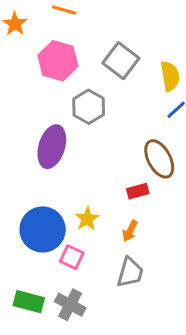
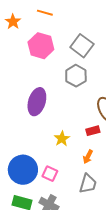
gray hexagon: (89, 107) -> (76, 76), moved
yellow star: (87, 219) -> (62, 139), moved
blue circle: (43, 229) -> (23, 170), moved

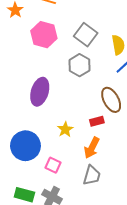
orange arrow: (88, 157) -> (92, 148), size x1.5
blue circle: (23, 170) -> (25, 146), moved

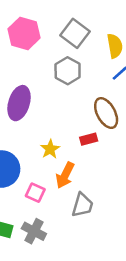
orange arrow: (92, 148) -> (65, 175), moved

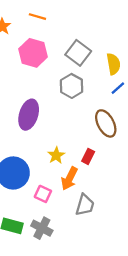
red rectangle: (89, 139) -> (88, 156), moved, turned -48

